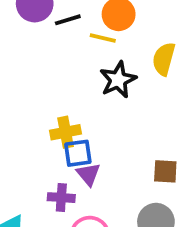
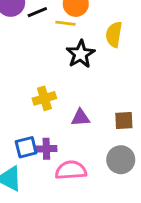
blue square: (78, 153) -> (26, 147), moved
purple triangle: (88, 174) -> (80, 118), moved, turned -48

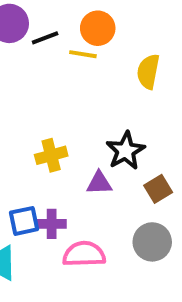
black star: (81, 54) -> (125, 151), moved
brown square: (124, 121) -> (158, 189), turned -30

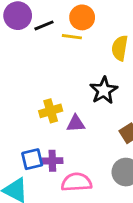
black star: (125, 151) -> (104, 90), moved
purple triangle: (99, 183) -> (76, 124), moved

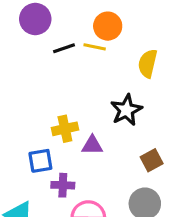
black line: (44, 25) -> (64, 48), moved
blue square: (32, 159) -> (40, 161), moved

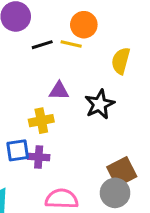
purple triangle: (92, 145) -> (59, 91), moved
brown square: (152, 160) -> (122, 172), moved, size x1.4
purple cross: (63, 185) -> (39, 157), moved

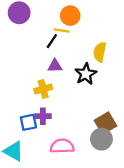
black line: (42, 45) -> (52, 41), moved, turned -35
yellow semicircle: (121, 61) -> (100, 52), moved
blue square: (18, 150) -> (28, 122), moved

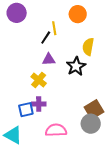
orange circle: (70, 16) -> (78, 14), moved
yellow line: (62, 31) -> (54, 28), turned 72
yellow cross: (43, 89) -> (39, 80), turned -35

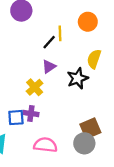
purple triangle: (49, 59) -> (49, 67), turned -40

